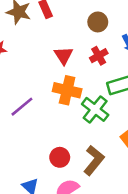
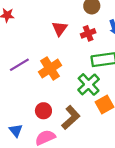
orange cross: (67, 90) -> (50, 69), moved, turned 35
green cross: (95, 109) -> (89, 84), moved

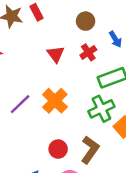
green cross: (89, 84) -> (101, 109), turned 30

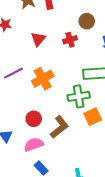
red cross: (88, 52) -> (70, 40), moved
red triangle: (56, 54) -> (38, 39), moved

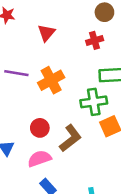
red cross: (70, 40) -> (95, 40), moved
purple line: (13, 73) -> (16, 73), turned 36

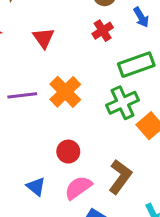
brown L-shape: (70, 138) -> (120, 177), moved

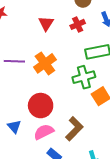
red triangle: (44, 38) -> (46, 23), moved
red circle: (68, 152) -> (41, 106), size x1.5

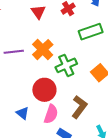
green cross: (84, 77) -> (66, 65), moved
pink semicircle: (44, 132) -> (51, 114), turned 144

